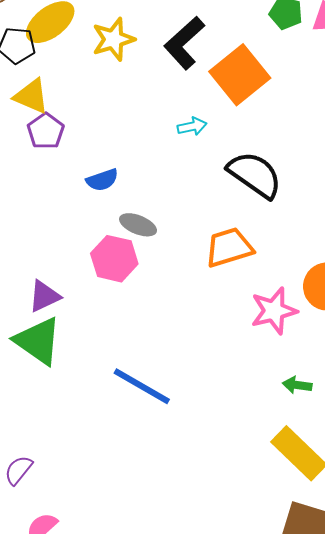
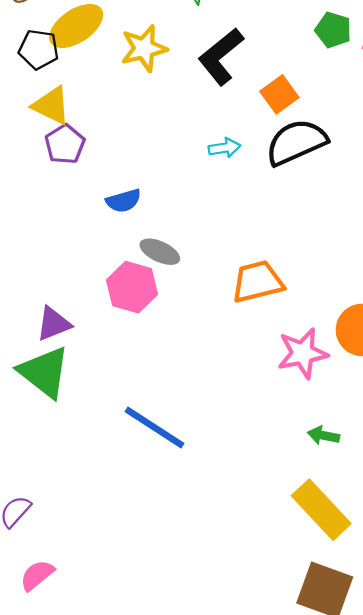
orange square: (240, 75) -> (279, 94), size x0.6
black semicircle: (255, 175) -> (296, 142), moved, turned -62

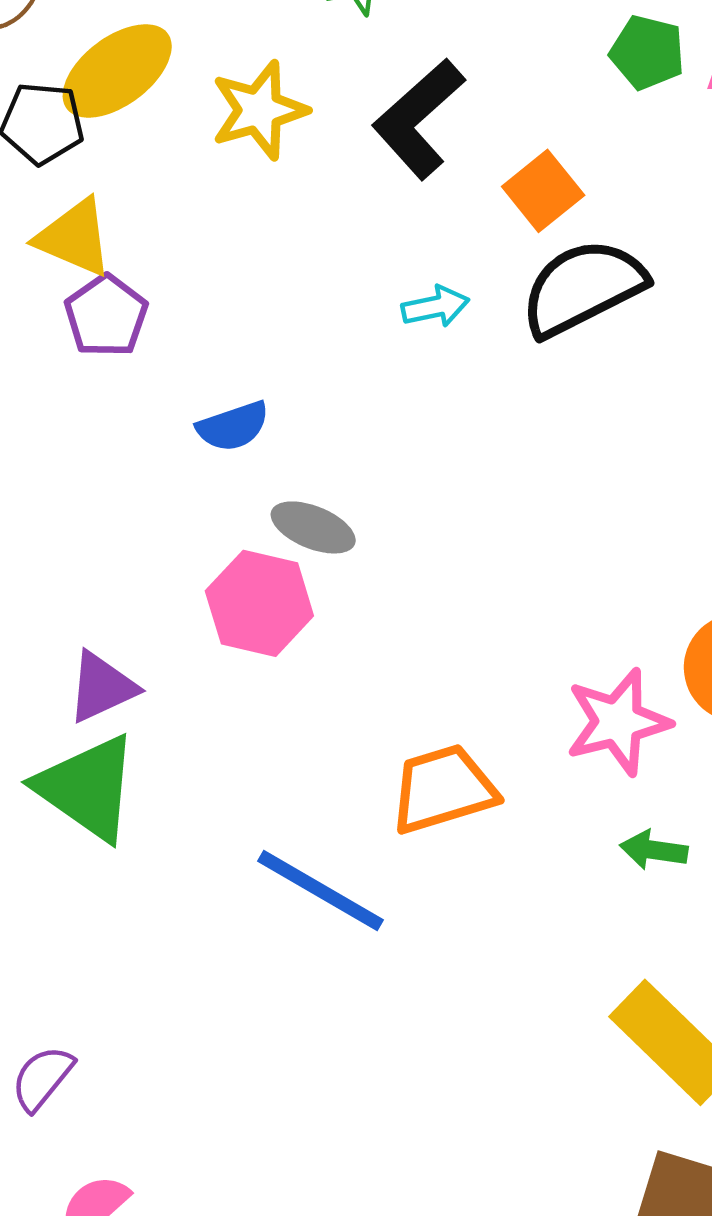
orange trapezoid: (257, 282) -> (443, 789), moved
green arrow: (323, 435) -> (654, 850), moved

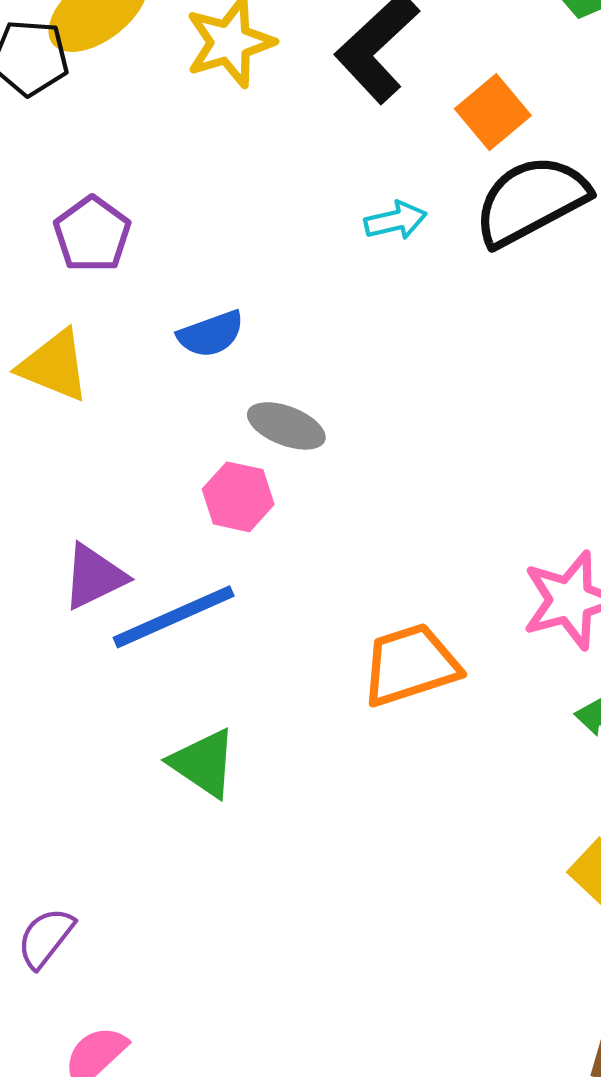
yellow triangle: (74, 238) -> (54, 366), moved
pink hexagon: (259, 603) -> (238, 497), size x0.7
green triangle: (87, 788) -> (203, 763), moved, size x0.7
blue line: (320, 890) -> (174, 617), moved, turned -53

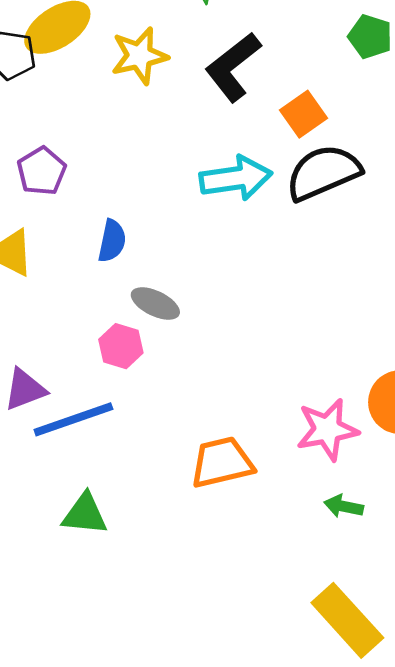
cyan arrow: (395, 220) -> (236, 178), size x1.8
blue semicircle: (211, 334) -> (112, 241), turned -63
green triangle: (203, 763) -> (85, 514), turned -33

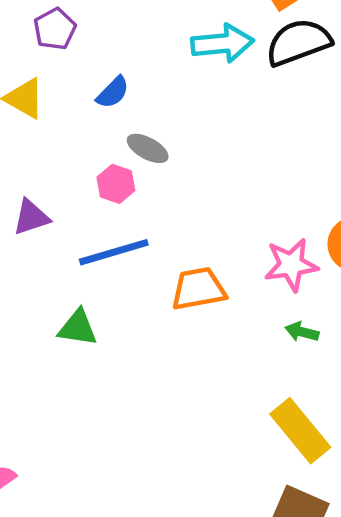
blue semicircle: (112, 241) -> (113, 92), turned 30
blue line: (73, 419) -> (114, 252), moved

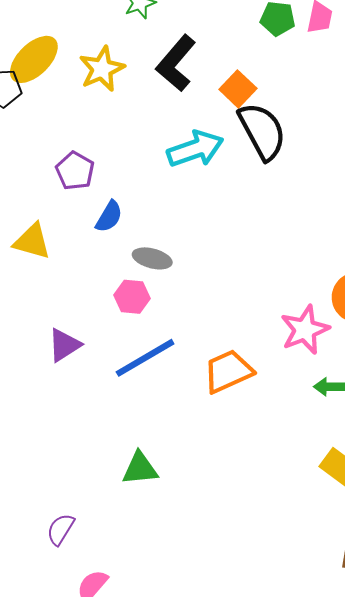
purple pentagon: (55, 29) -> (75, 171), moved
black semicircle: (298, 42) -> (262, 131), turned 96
green triangle: (78, 328) -> (140, 469), moved

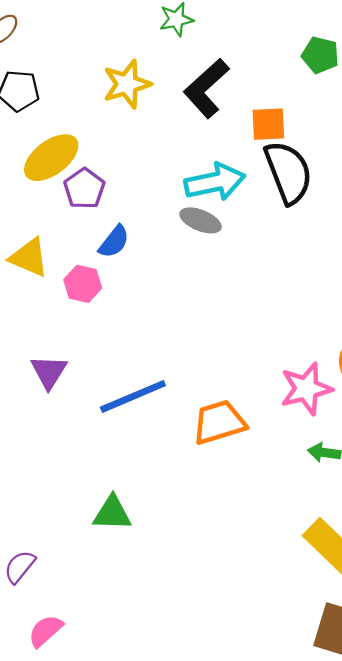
yellow ellipse: (34, 59) -> (51, 158), moved
orange square: (238, 89) -> (268, 124), turned 36
gray ellipse: (152, 258) -> (201, 220), moved
pink hexagon: (132, 297) -> (83, 284), moved
purple triangle: (64, 345) -> (49, 372), turned -33

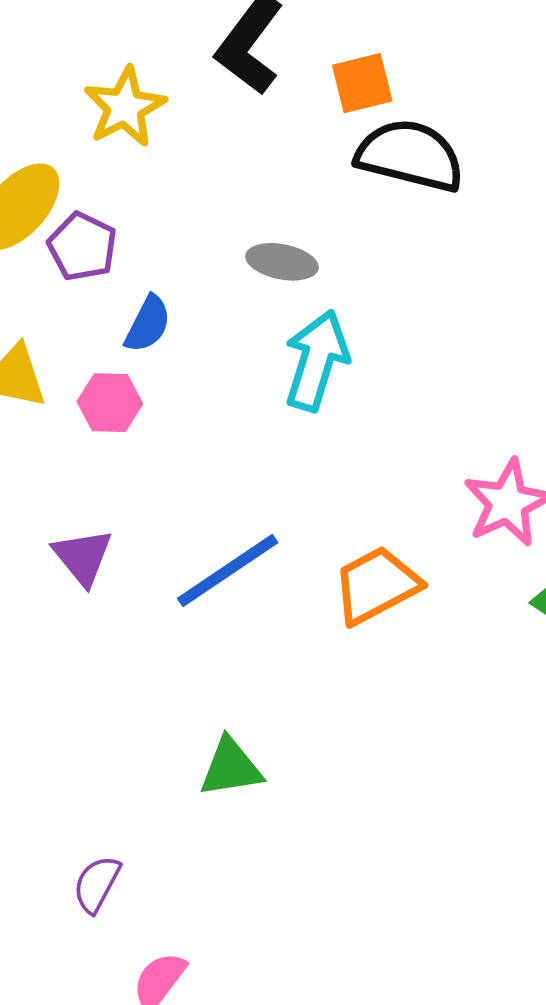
yellow star: (127, 84) -> (125, 107), moved
black semicircle: (288, 172) -> (410, 155), turned -44
cyan arrow: (215, 182) -> (317, 360), moved, turned -50

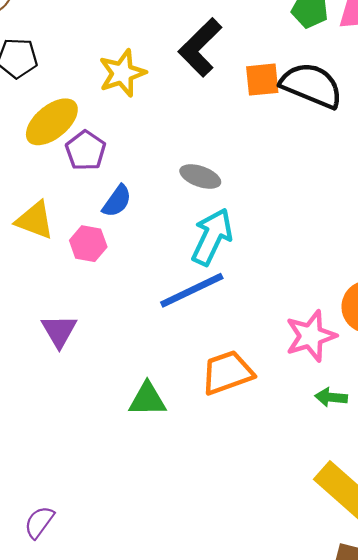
black semicircle: (410, 155) -> (311, 85), moved
blue line: (228, 570) -> (192, 290), moved
green triangle: (231, 767) -> (147, 399), moved

